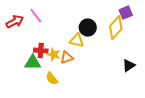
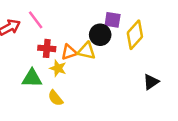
purple square: (126, 13) -> (113, 20), moved, turned 32
red cross: (41, 51) -> (47, 48), moved
orange triangle: (67, 58) -> (69, 52), moved

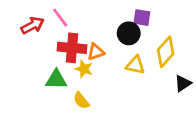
yellow diamond: (135, 35) -> (166, 52), moved
red cross: (47, 48) -> (72, 48), size x1.5
yellow triangle: (86, 51) -> (135, 65), moved

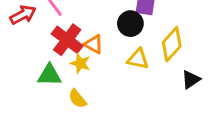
red cross: (72, 48) -> (67, 40), turned 32
orange triangle: (96, 52) -> (94, 44), turned 48

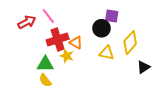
red cross: (67, 40) -> (58, 40), turned 35
yellow semicircle: (77, 99) -> (45, 80), moved

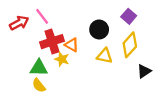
purple square: (112, 16) -> (129, 16), moved, turned 32

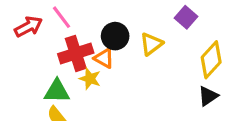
black circle: (99, 30) -> (115, 36), moved
yellow diamond: (130, 45) -> (211, 60), moved
yellow triangle: (105, 56) -> (151, 44), moved, turned -49

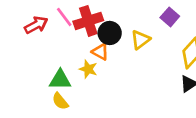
red cross: (76, 53) -> (88, 21), moved

